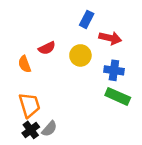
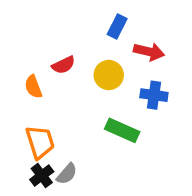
green rectangle: (118, 96) -> (122, 130), moved

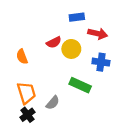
blue rectangle: (117, 26) -> (77, 17), turned 56
red semicircle: (63, 65) -> (54, 42), moved
gray semicircle: (67, 174) -> (53, 103), moved

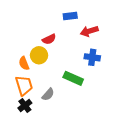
red arrow: (98, 34) -> (89, 31), turned 150
yellow circle: (71, 49) -> (39, 55), moved
orange semicircle: (22, 57) -> (24, 63), moved

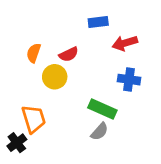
orange semicircle: (24, 63) -> (34, 53), moved, turned 40
gray semicircle: (48, 94) -> (100, 132), moved
black cross: (25, 105) -> (17, 143), moved

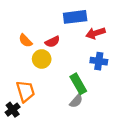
blue rectangle: (98, 22) -> (75, 17), size x1.5
orange semicircle: (34, 53) -> (25, 41), turned -64
green rectangle: (102, 109) -> (78, 84), turned 36

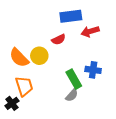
orange semicircle: (25, 41) -> (19, 58), moved, size x1.5
red semicircle: (52, 42) -> (59, 40), moved
blue cross: (99, 61) -> (93, 70), moved

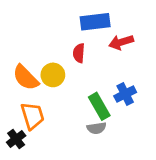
red semicircle: (59, 40) -> (79, 53), turned 120
blue cross: (93, 70) -> (125, 94), turned -35
gray semicircle: (72, 95) -> (97, 128), turned 40

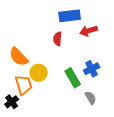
yellow circle: (53, 75) -> (39, 73), moved
gray semicircle: (97, 128) -> (91, 98), moved, turned -112

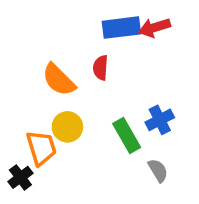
red arrow: (89, 31) -> (155, 28), moved
orange semicircle: (19, 57) -> (59, 80), moved

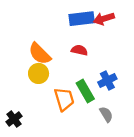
red semicircle: (101, 68) -> (79, 50), moved, turned 98
yellow circle: (67, 127) -> (39, 73), moved
orange trapezoid: (41, 148) -> (64, 99), moved

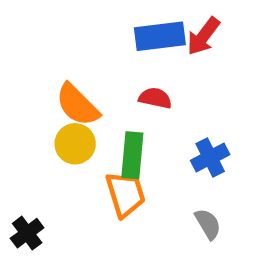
red arrow: (104, 19) -> (203, 36), turned -36
green rectangle: (85, 91) -> (132, 155), moved, turned 35

